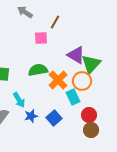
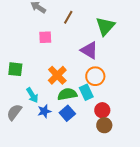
pink square: (41, 38) -> (45, 37), moved
green triangle: (91, 64) -> (105, 26), moved
green semicircle: (38, 70) -> (67, 94), moved
orange cross: (58, 80) -> (57, 75), moved

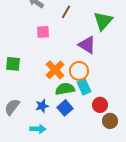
orange circle: (95, 76) -> (79, 71), moved
cyan arrow: (32, 95) -> (38, 129), moved, turned -56
brown circle: (104, 125) -> (110, 121), moved

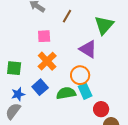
orange cross: (55, 70) -> (47, 61), moved
blue star: (42, 106) -> (18, 94), moved
blue square: (65, 108) -> (40, 87), moved

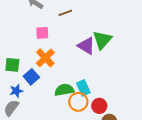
brown line: (67, 16) -> (65, 13), turned 40
green triangle: (104, 25) -> (102, 40), moved
orange circle: (80, 75) -> (78, 102), moved
blue square: (40, 87) -> (31, 77), moved

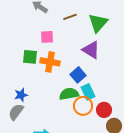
green triangle: (102, 40) -> (98, 23), moved
orange cross: (45, 58) -> (50, 62), turned -36
green square: (12, 65) -> (30, 57), moved
blue square: (31, 77) -> (78, 75), moved

